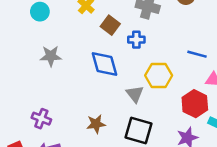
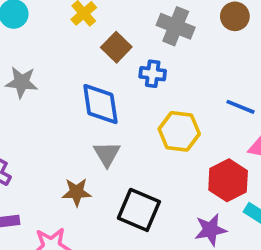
gray triangle: (135, 94) -> (107, 154), moved

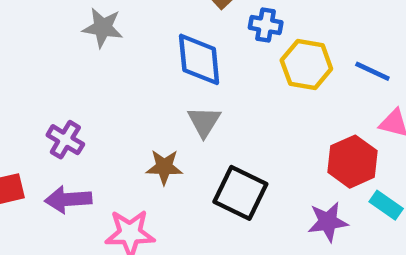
yellow hexagon: (179, 131) -> (306, 64), moved

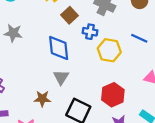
blue line: (372, 71) -> (139, 38), moved
red hexagon: (352, 162) -> (113, 95), moved

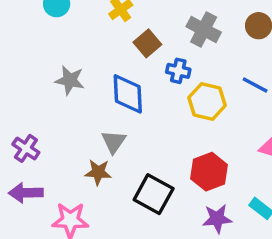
gray star: (13, 33) -> (70, 80), moved
gray triangle: (61, 77) -> (114, 142), moved

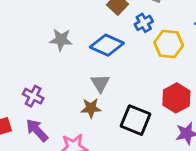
blue cross: (178, 71) -> (144, 23), turned -36
blue diamond: (128, 94) -> (107, 45), turned -56
purple arrow: (26, 193) -> (37, 130), turned 55

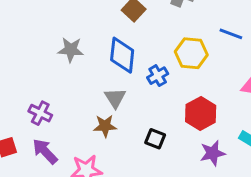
blue cross: (144, 23) -> (158, 76), moved
blue diamond: (107, 45) -> (122, 55), turned 72
black square: (136, 120) -> (155, 139), size x0.6

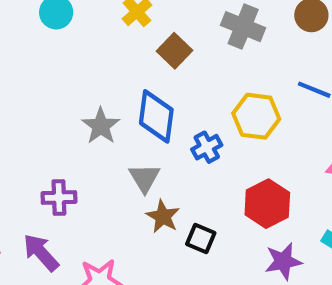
gray star: (71, 50) -> (101, 126), moved, turned 30
purple cross: (40, 113) -> (59, 198), moved, turned -30
brown star: (105, 126) -> (163, 217), moved, turned 30

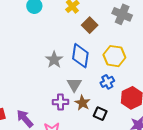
yellow hexagon: (256, 116) -> (114, 56), moved
blue cross: (207, 147) -> (107, 82), moved
purple cross: (59, 198) -> (60, 102), moved

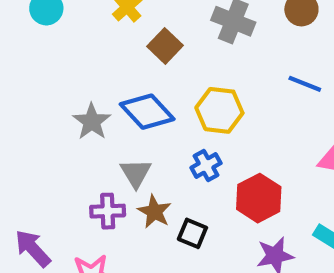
blue diamond: (80, 56) -> (147, 112), turned -50

